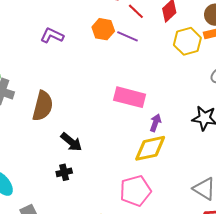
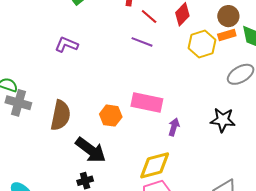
orange hexagon: (103, 29) -> (111, 116), moved
black arrow: (71, 142) -> (91, 150), size x1.4
yellow diamond: (150, 148) -> (155, 165), moved

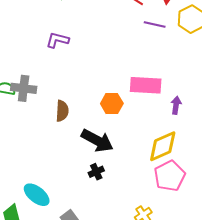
purple line: (142, 42) -> (155, 25), moved
gray cross: (18, 103) -> (24, 88), moved
brown semicircle: (60, 115) -> (62, 111), size x0.7

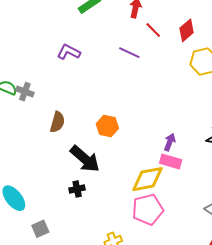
purple line: (155, 25) -> (129, 53), moved
pink rectangle: (146, 85) -> (171, 161), moved, size x0.7
gray cross: (24, 88) -> (25, 92), size x0.7

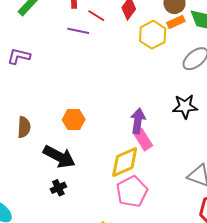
purple line: (129, 53) -> (78, 31), moved
purple arrow: (170, 142) -> (138, 121), size x1.4
pink rectangle: (171, 161) -> (143, 140), turned 55

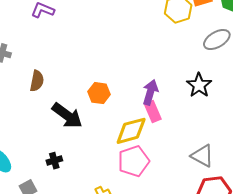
black star: (185, 107) -> (199, 85), turned 30
orange hexagon: (74, 120) -> (99, 93), moved
black cross: (58, 188) -> (54, 161), moved

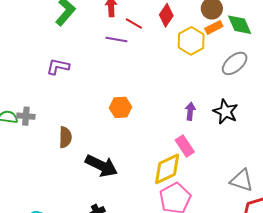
purple arrow: (150, 92) -> (190, 111), moved, size x0.7
orange hexagon: (99, 93) -> (120, 107), moved

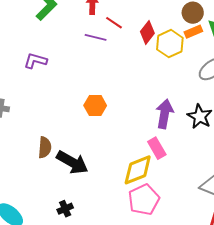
red diamond: (166, 15) -> (147, 32), moved
purple arrow: (190, 111) -> (165, 114), size x1.6
brown semicircle: (65, 137) -> (45, 147), moved

